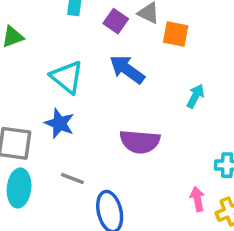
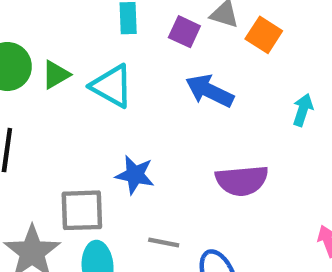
orange square: (176, 34) -> (264, 35), turned 32
cyan triangle: (67, 77) -> (112, 86), moved

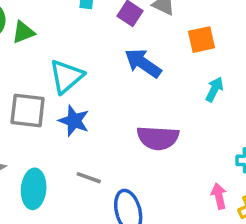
orange square: (264, 35) -> (202, 40), moved, turned 36
cyan triangle: (112, 86) -> (66, 76), moved, turned 42
gray square: (82, 210) -> (28, 111), moved

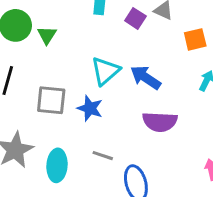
green triangle: (23, 32) -> (47, 35), turned -36
blue arrow: (143, 63) -> (146, 78), moved
cyan triangle: (66, 76) -> (105, 71), moved

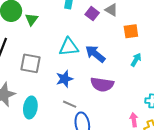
cyan triangle: (105, 71) -> (69, 47), turned 30
blue star: (90, 108) -> (64, 79), moved, turned 30
gray line: (103, 156) -> (70, 104), moved

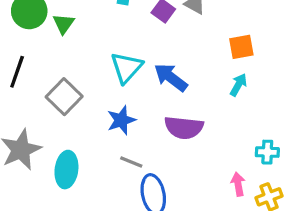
orange square: (131, 31) -> (241, 47), moved
cyan triangle: (69, 47) -> (126, 67), turned -40
gray square: (30, 63) -> (64, 97), turned 35

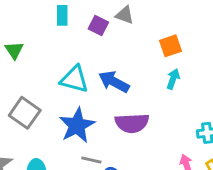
cyan triangle: (126, 67) -> (74, 79), turned -48
blue star: (121, 120) -> (77, 125), size x1.4

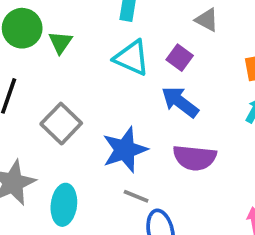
purple square: (98, 26) -> (180, 58), moved
cyan triangle: (74, 79) -> (132, 58), moved

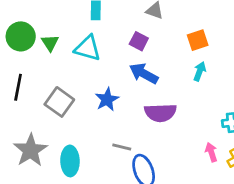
cyan triangle: (132, 58) -> (88, 48), moved
blue star: (125, 150) -> (107, 99), moved, size x0.7

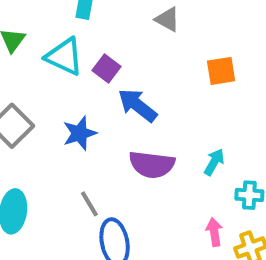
purple square: (139, 41) -> (106, 69), moved
cyan arrow: (200, 71) -> (214, 162), moved
gray line: (122, 147) -> (89, 204), turned 36

